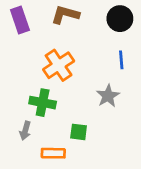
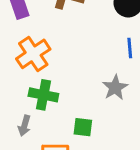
orange cross: (59, 65) -> (33, 54), moved

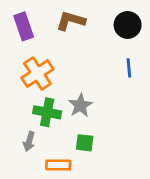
gray star: (115, 88) -> (80, 105), moved

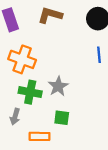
orange cross: (37, 73) -> (22, 59), turned -36

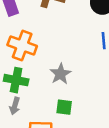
green cross: (30, 92) -> (16, 80), moved

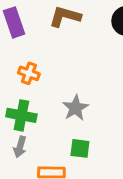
orange cross: (22, 46) -> (29, 73), size x0.6

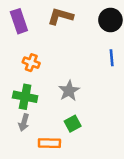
green square: (80, 148) -> (73, 124), turned -35

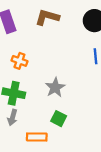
green square: (73, 124) -> (59, 119), turned -35

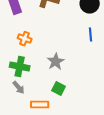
gray arrow: (13, 117) -> (19, 88), turned -56

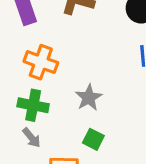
orange cross: (25, 39) -> (41, 62), size x1.5

